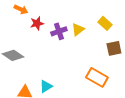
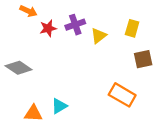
yellow rectangle: (105, 23) -> (132, 28), turned 64
purple cross: (59, 31) -> (75, 25), moved

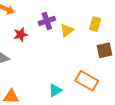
red star: (48, 28) -> (21, 35), moved
cyan triangle: (59, 106) -> (55, 90), moved

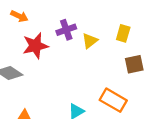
red star: (21, 35) -> (35, 46), size x1.5

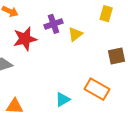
yellow rectangle: (123, 33) -> (106, 14), moved

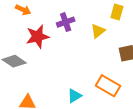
yellow triangle: (75, 34) -> (98, 31), moved

